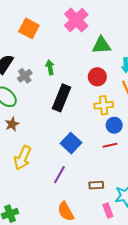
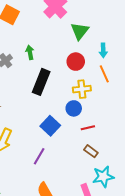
green triangle: (102, 45) -> (80, 31), turned -48
blue circle: (114, 125) -> (74, 108), moved
brown rectangle: (96, 185) -> (91, 151), moved, turned 40

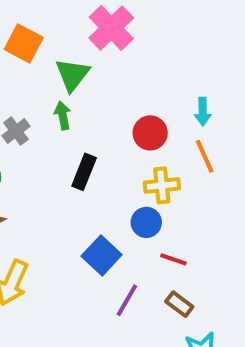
green triangle: (80, 31) -> (72, 75), moved
black rectangle: (41, 82) -> (84, 172), size x0.7
red line: (88, 128) -> (173, 259), turned 32
purple line: (39, 156) -> (127, 300), moved

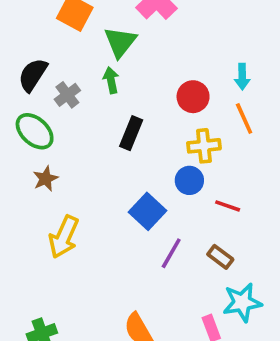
red line: (173, 259) -> (228, 206), moved

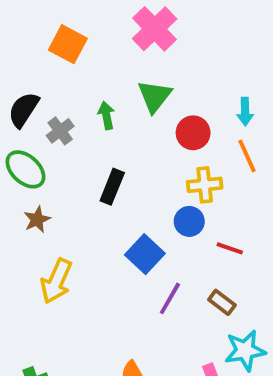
green triangle: (120, 42) -> (155, 96), moved
black rectangle: (131, 133) -> (112, 187), moved

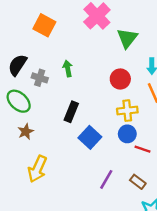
green triangle: (155, 96) -> (127, 38), moved
gray cross: (60, 131) -> (40, 78), turned -35
blue circle: (189, 221) -> (127, 134), moved
blue square: (145, 254) -> (90, 137), moved

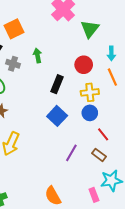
orange square: (44, 25) -> (14, 29), moved, turned 36
black rectangle: (71, 112) -> (57, 84), moved
red line: (142, 149) -> (103, 134), moved, turned 32

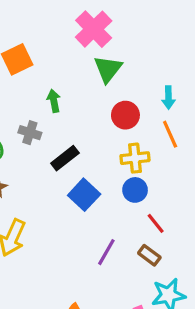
green triangle: (90, 29) -> (108, 69), moved
gray cross: (13, 64) -> (30, 133), moved
black rectangle: (57, 84) -> (65, 158), moved, turned 30

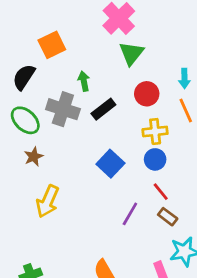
gray cross: (30, 133) -> (63, 109), size x1.6
black rectangle: (65, 158) -> (103, 109), moved
red line: (156, 223) -> (161, 192), moved

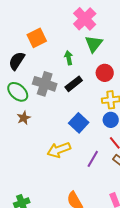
green arrow: (84, 81) -> (69, 58), moved
yellow arrow: (48, 201) -> (59, 150), moved, turned 45

